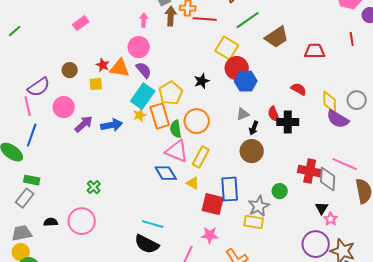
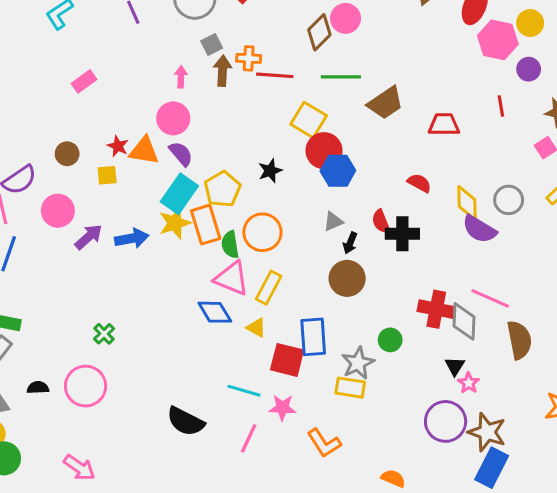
green line: (248, 20) -> (341, 77), turned 35
yellow star: (140, 115) -> (175, 223), size x1.5
cyan line: (153, 224) -> (244, 391), moved

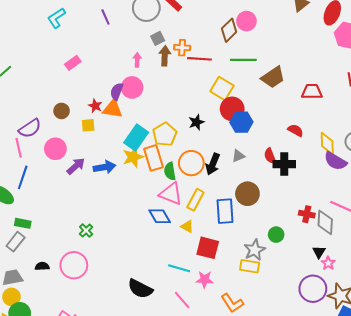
purple semicircle: (181, 154) -> (117, 92), moved, turned -120
black arrow: (350, 243) -> (213, 164), moved, size x1.5
red cross: (436, 309) -> (307, 214), size x0.7
blue rectangle: (313, 337) -> (225, 211), moved
pink line: (249, 438) -> (182, 300), turned -66

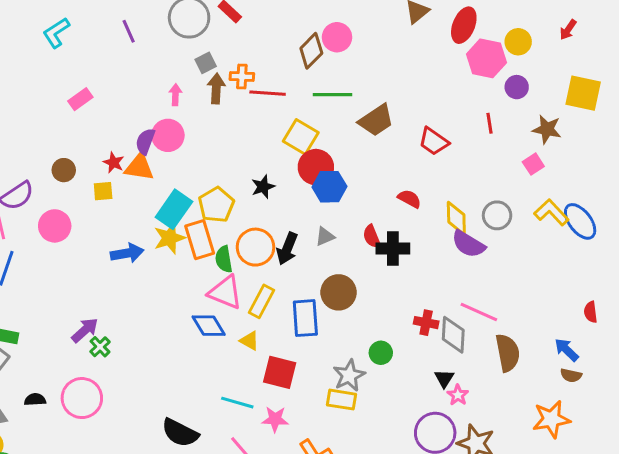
red trapezoid: (312, 92) -> (434, 141), turned -145
purple arrow: (76, 166) -> (85, 330), moved

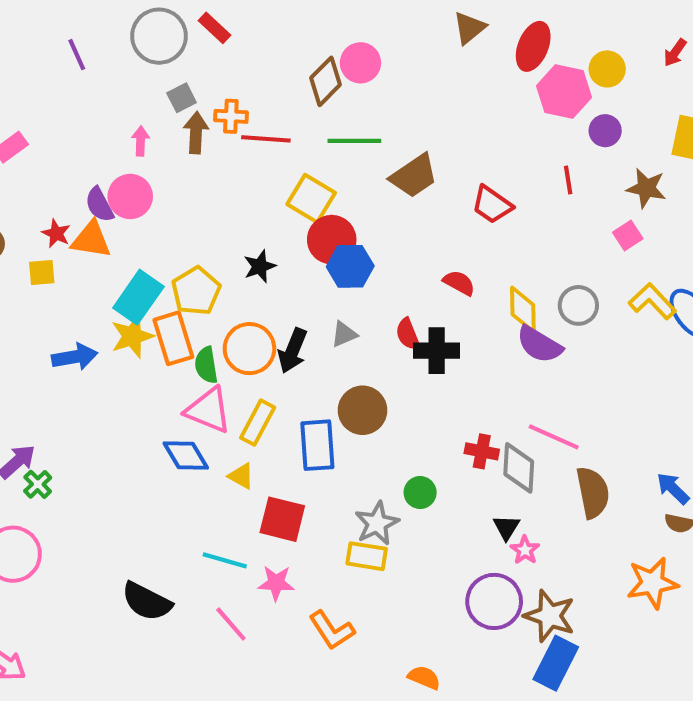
purple semicircle: (145, 141) -> (99, 205), turned -48

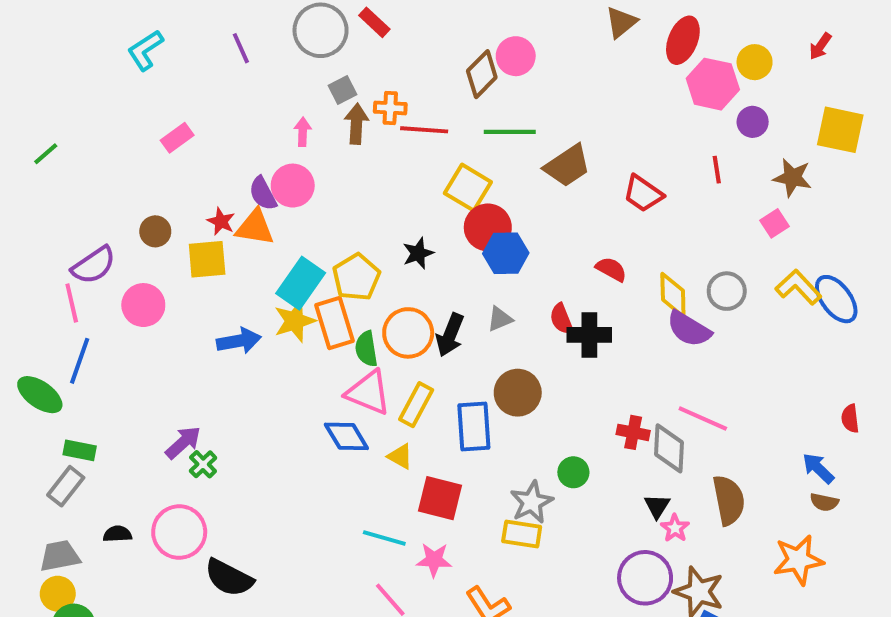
yellow square: (42, 273) -> (207, 259), size x1.5
brown semicircle: (593, 493) -> (729, 500), moved
black semicircle: (147, 601) -> (229, 578), moved

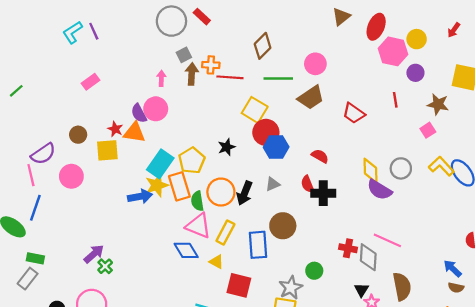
purple line: (241, 48) -> (94, 31), moved
pink circle: (516, 56) -> (315, 64), moved
red semicircle: (611, 269) -> (320, 156), moved
blue arrow: (239, 341) -> (140, 197), moved

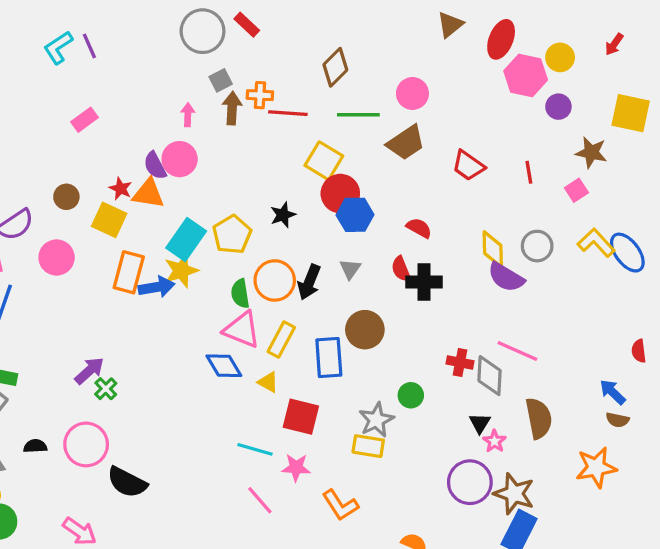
red line: (395, 100) -> (529, 172), moved
yellow square: (107, 150) -> (109, 220), turned 30
gray triangle: (273, 184) -> (350, 269), turned -32
orange rectangle: (179, 186) -> (129, 272), moved, turned 32

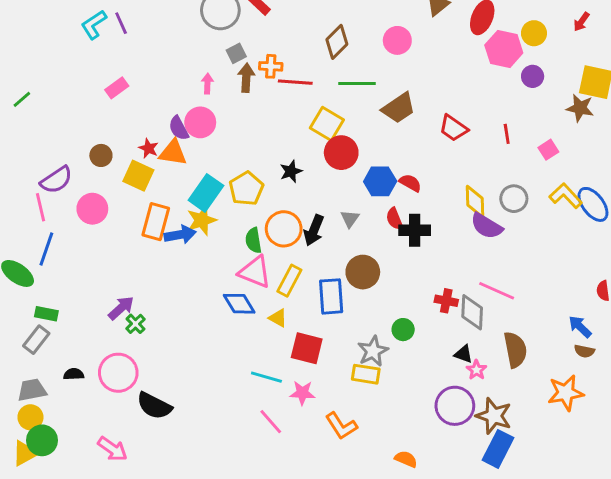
pink circle: (412, 93) -> (397, 40), moved
brown star: (591, 153) -> (580, 108), moved
blue hexagon: (355, 215) -> (380, 181), moved
black triangle: (480, 423) -> (464, 354), turned -42

